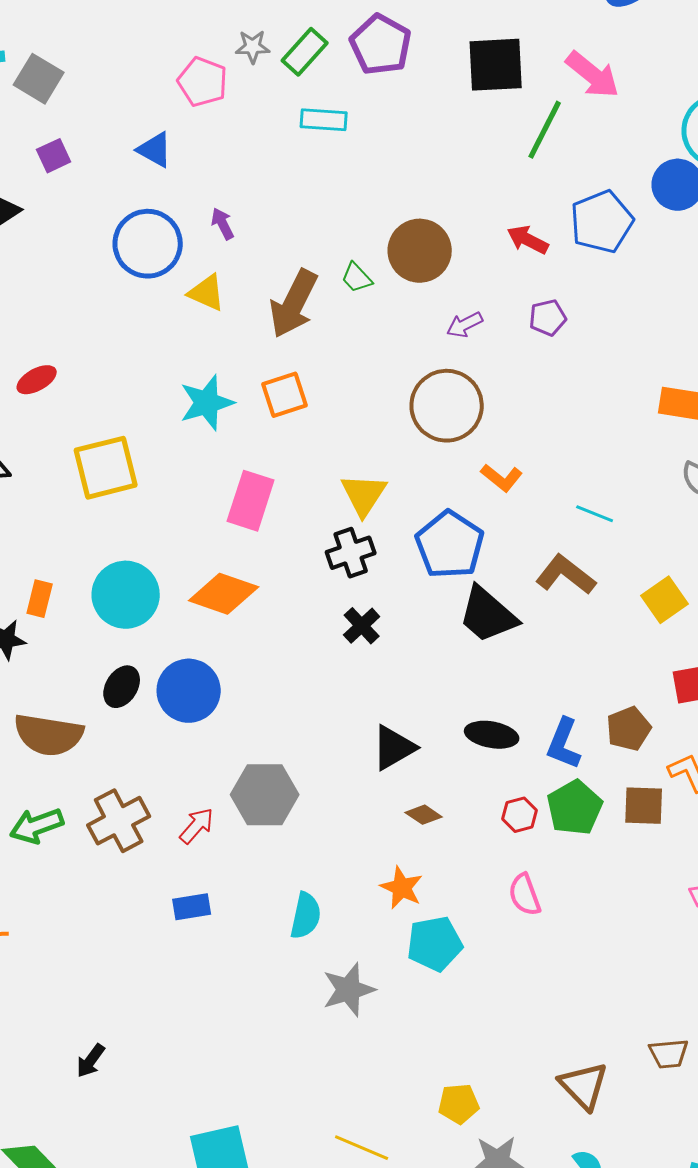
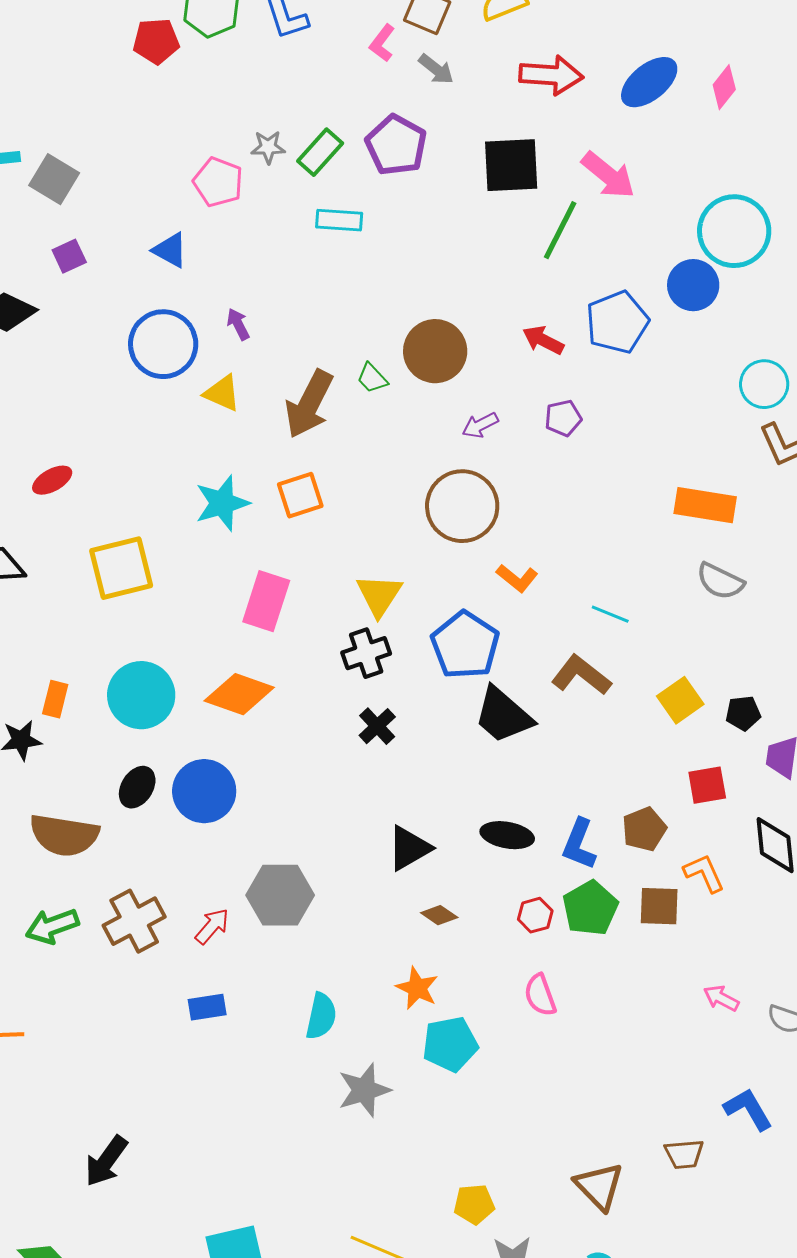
black arrow: (91, 1061) -> (106, 1161), size x1.5

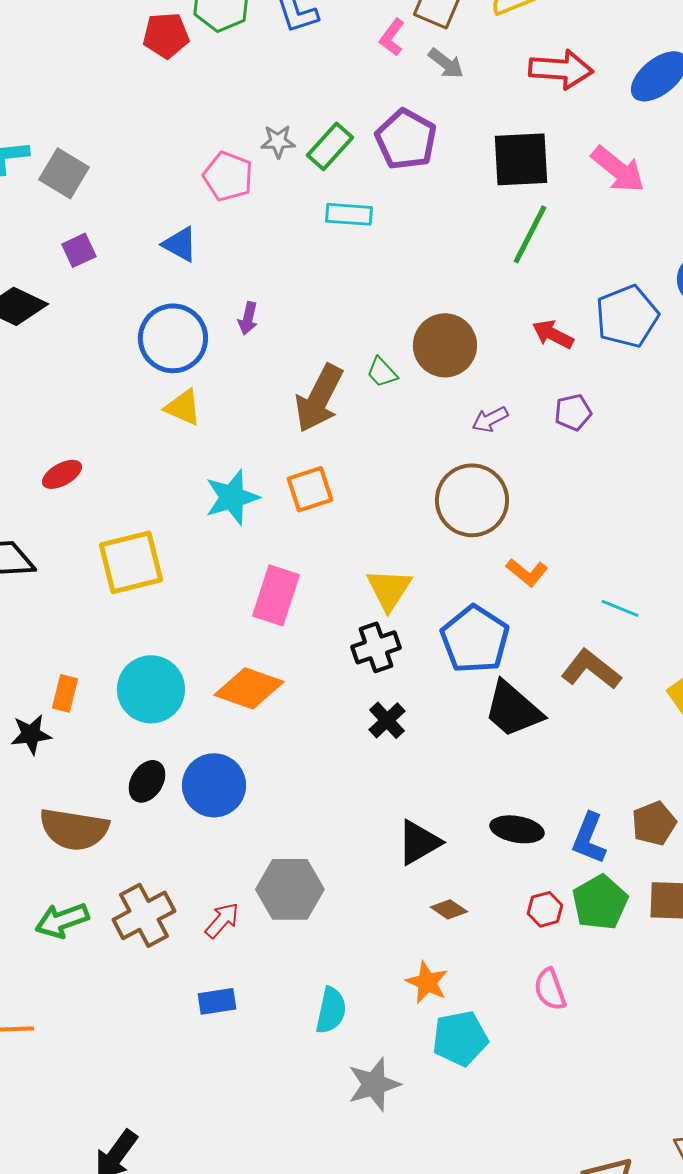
green line: (560, 230) -> (530, 234), moved
purple arrow: (238, 324) -> (248, 318), turned -140
yellow triangle: (222, 393) -> (183, 407), moved

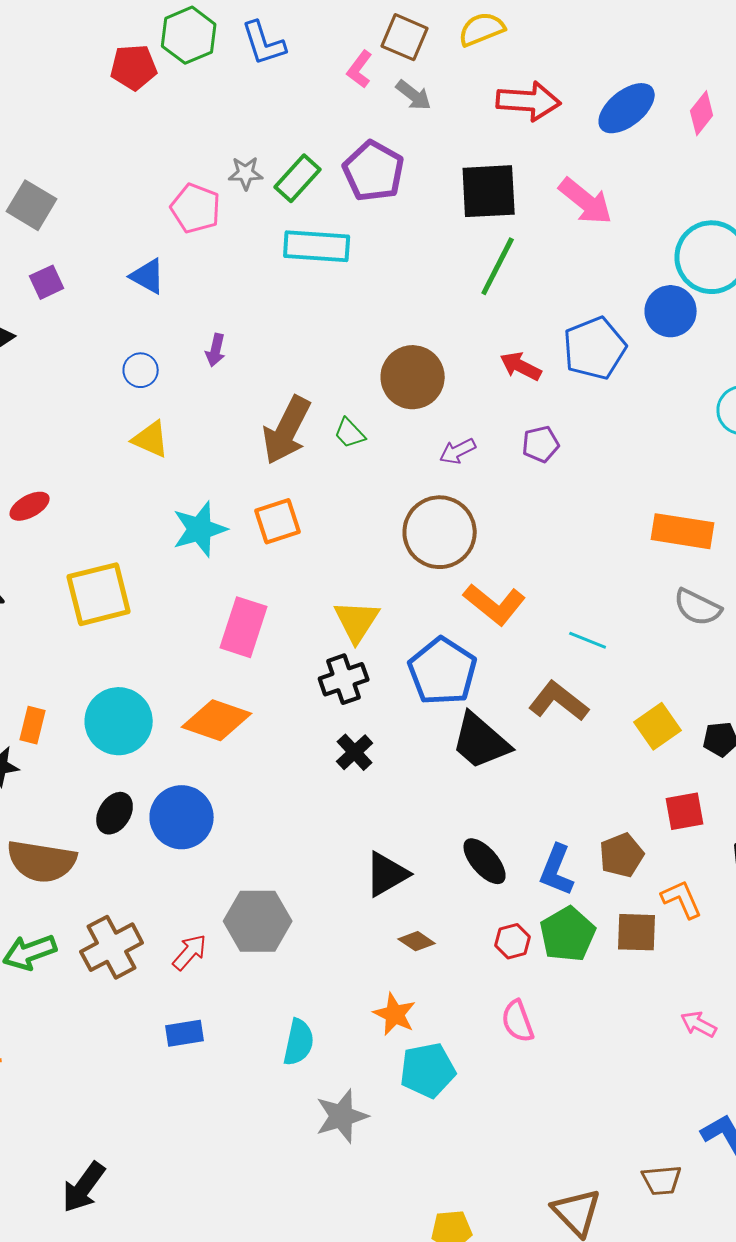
cyan rectangle: (349, 214) -> (317, 246), size x1.4
blue circle: (173, 338) -> (141, 370), size x0.5
green trapezoid: (382, 372) -> (350, 433), moved
orange L-shape: (527, 572) -> (495, 604), size x1.5
black ellipse: (517, 829) -> (485, 861), turned 39

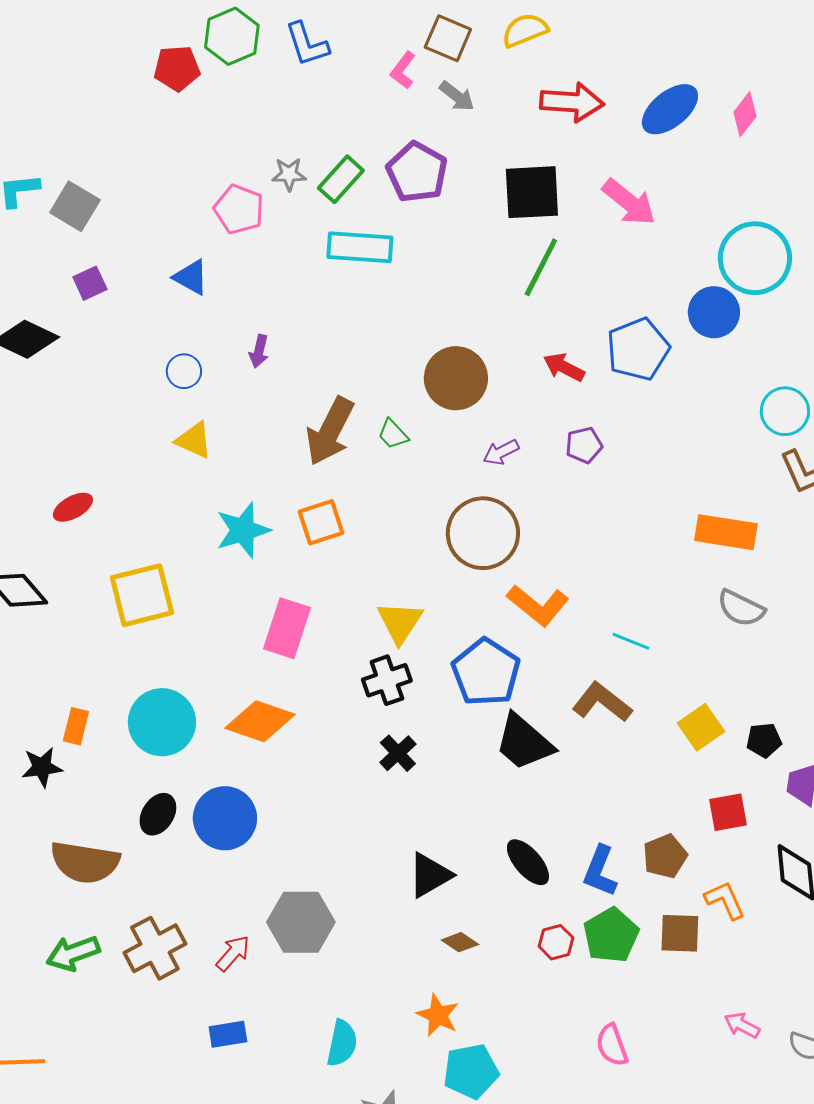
pink semicircle: (518, 1021) -> (612, 1045), moved

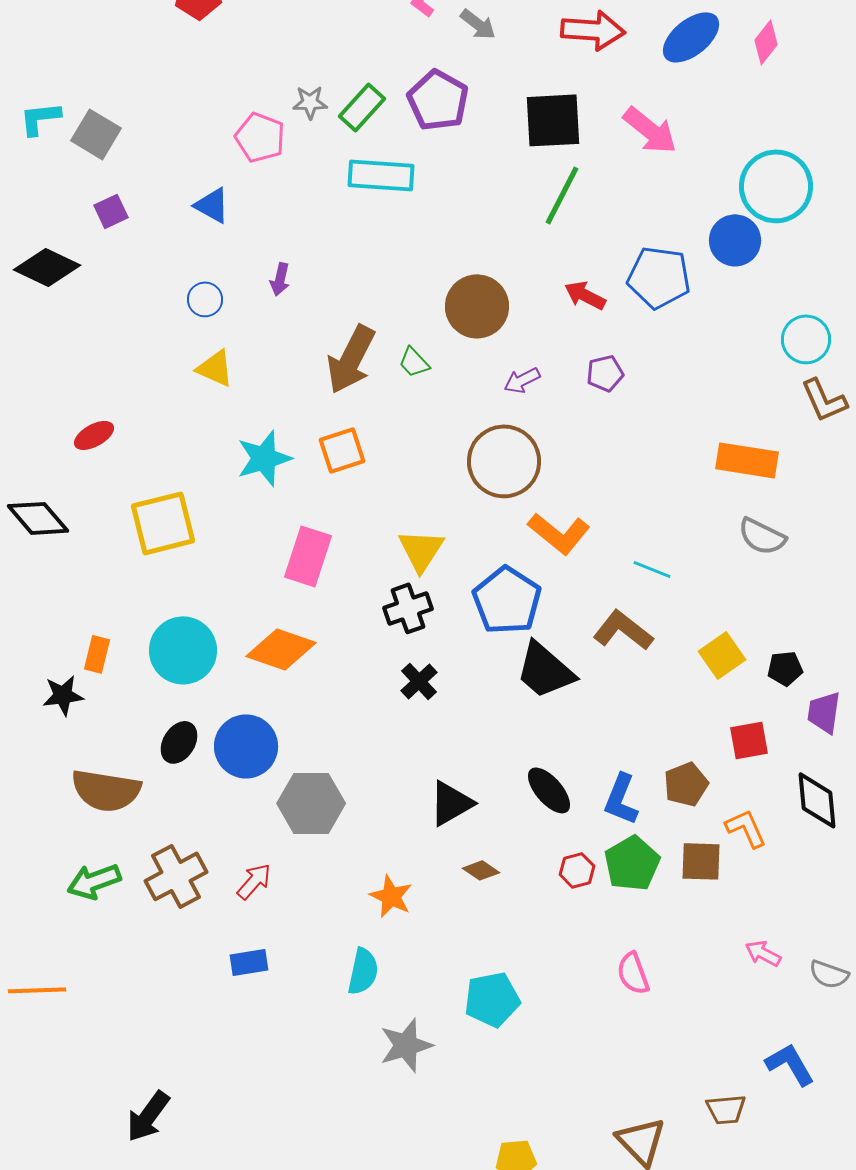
blue pentagon: (638, 349) -> (659, 277), turned 30
gray hexagon: (301, 922) -> (311, 803), moved
orange star: (438, 1015) -> (391, 896), moved

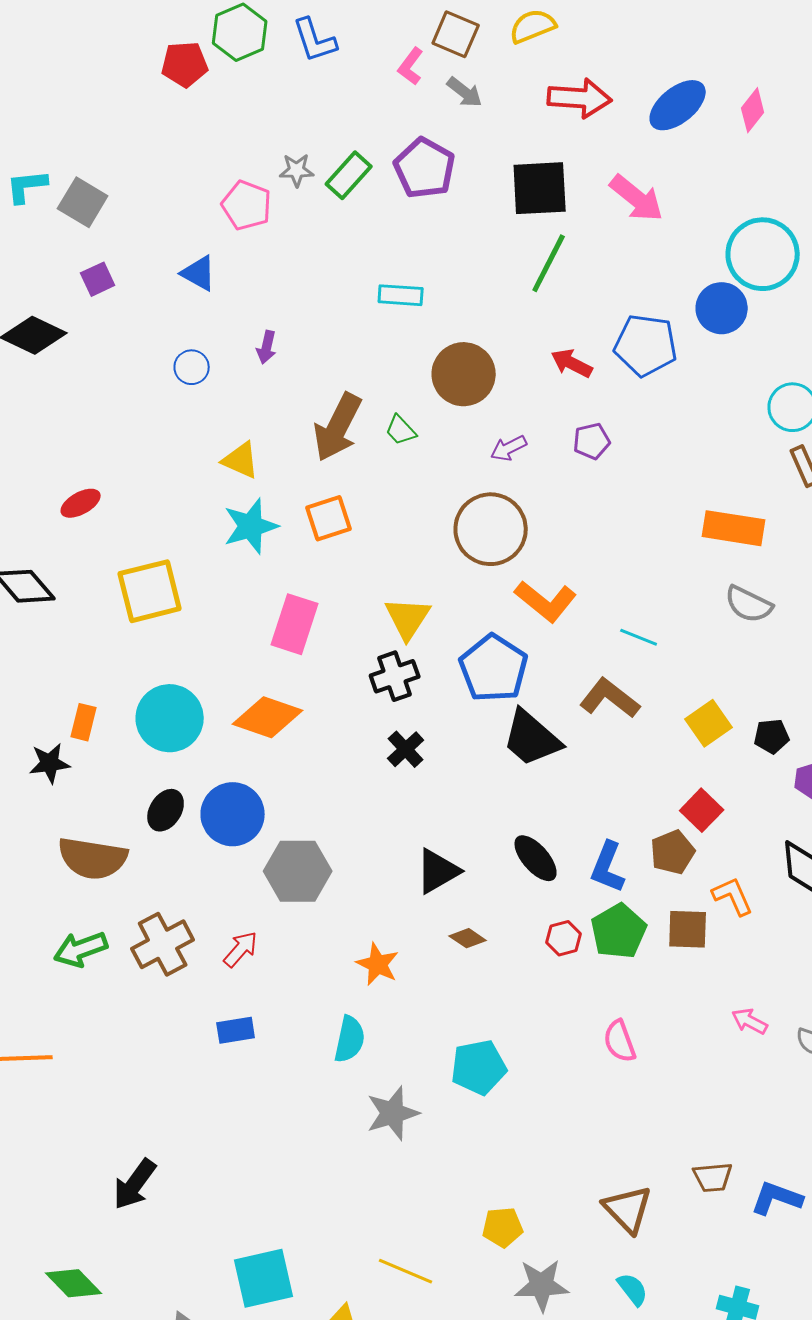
cyan rectangle: (381, 175) -> (401, 295), moved, size x0.7
yellow triangle: (215, 368) -> (241, 460), moved
red square: (749, 740) -> (702, 810), moved, turned -36
blue L-shape: (790, 1064) -> (777, 1198), moved, turned -40

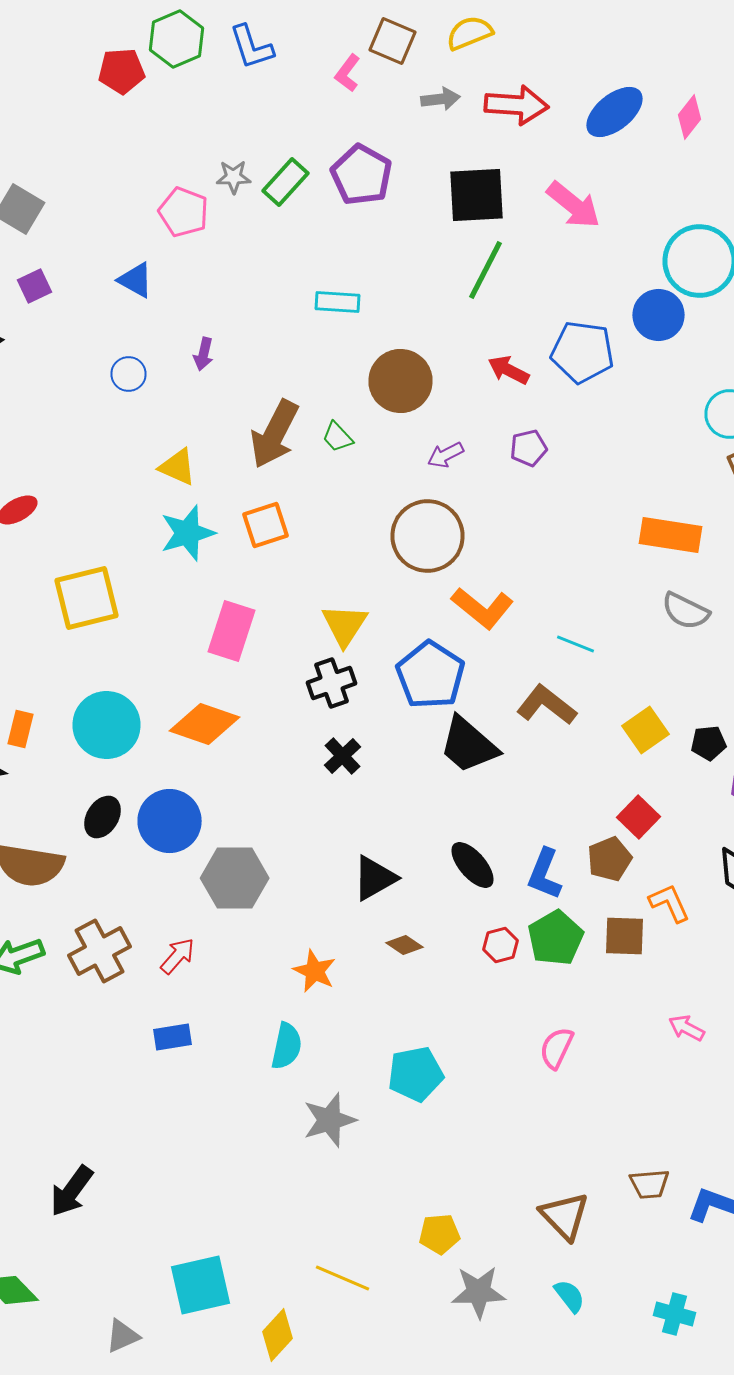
gray arrow: (465, 92) -> (440, 99), moved, turned -45
pink semicircle: (620, 1041) -> (556, 1048), turned 45

